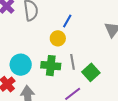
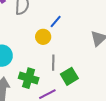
green cross: (51, 66) -> (29, 78), moved

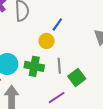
green cross: (29, 78) -> (34, 66), moved

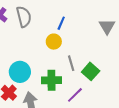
green cross: (34, 66) -> (51, 80), moved

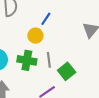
green cross: (51, 80) -> (27, 60), moved

